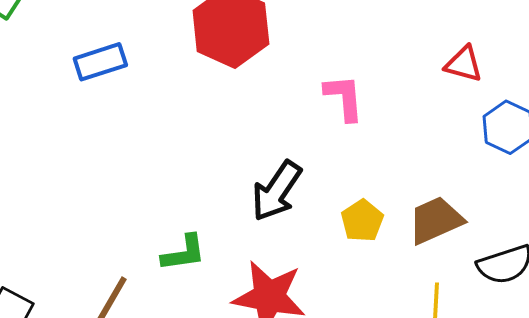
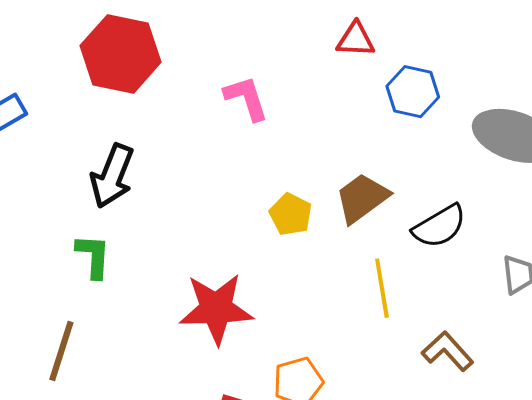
black arrow: (277, 191) -> (112, 176), moved
green L-shape: (184, 253) -> (93, 256), moved, turned -66

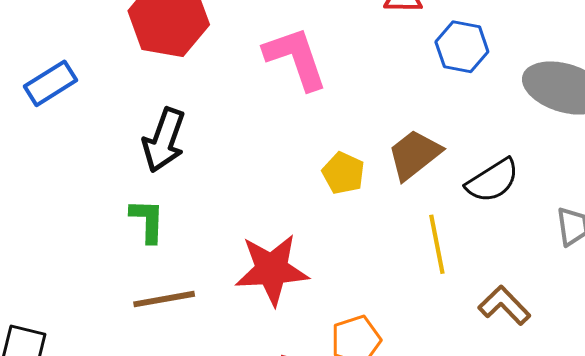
pink L-shape: (246, 98) -> (296, 58), size x1.4
brown line: (61, 351) -> (164, 299), moved, turned 64

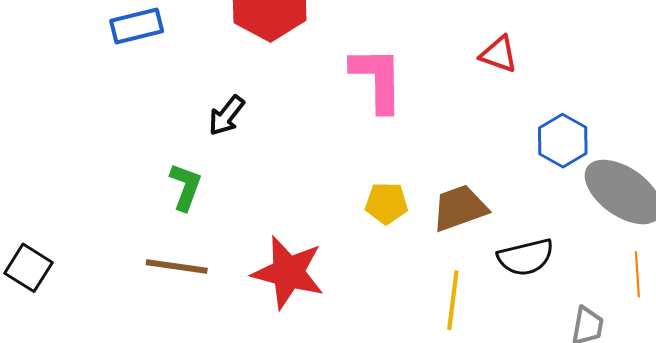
blue hexagon: (462, 47) -> (563, 141), moved
black arrow: (164, 140) -> (226, 116), size x0.7
yellow pentagon: (343, 173) -> (386, 203), turned 30

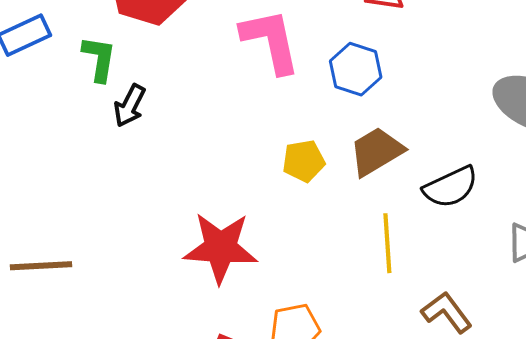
blue hexagon: (563, 141) -> (356, 69), moved
green L-shape: (186, 187) -> (99, 59), moved
brown line: (177, 266) -> (41, 266), moved

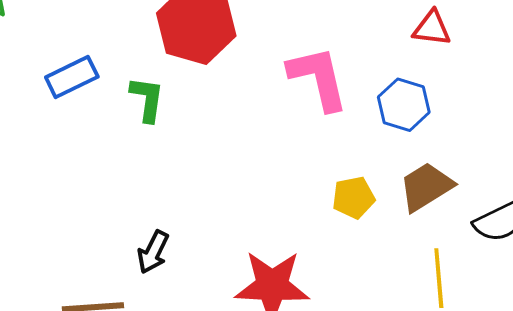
black arrow: (130, 106) -> (153, 252), moved

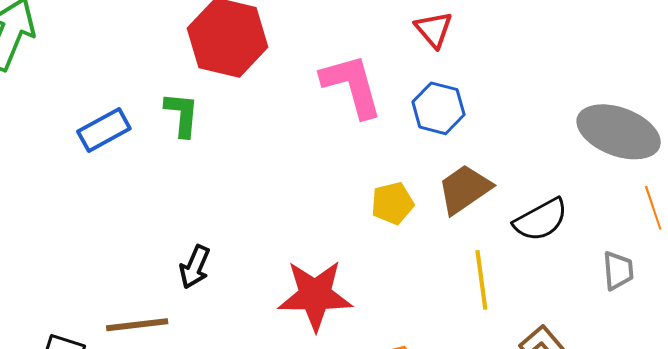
red triangle: (432, 28) -> (434, 29), moved, turned 45
blue rectangle: (72, 77) -> (104, 130), moved

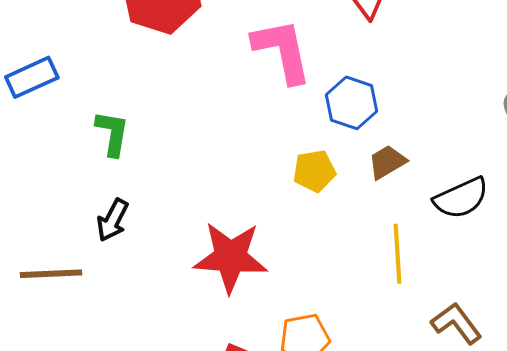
blue hexagon: (438, 108) -> (352, 103), moved
green L-shape: (182, 114) -> (112, 133), moved
brown trapezoid: (464, 189) -> (387, 162), size x0.7

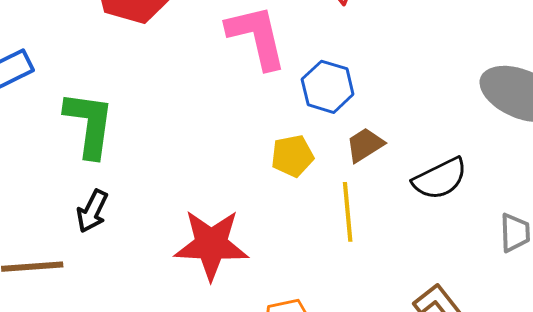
green L-shape: (112, 133) -> (89, 124), size x1.5
yellow line: (398, 254) -> (348, 212), moved

